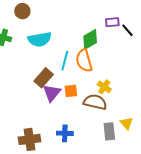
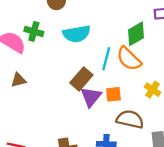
orange semicircle: (84, 61) -> (129, 59), turned -30
brown semicircle: (95, 102) -> (130, 119), moved

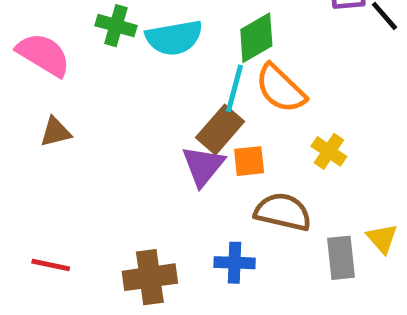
green cross: (34, 31) -> (116, 26), moved
green diamond: (136, 34) -> (256, 38), moved
brown rectangle: (81, 79) -> (220, 130), moved

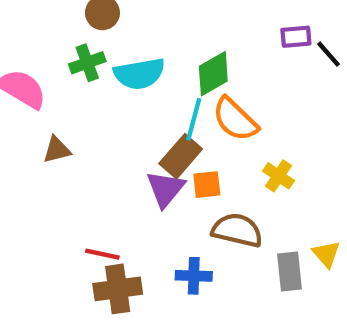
green cross: (116, 26) -> (87, 63), turned -36
brown triangle: (56, 132) -> (57, 150), moved
red line: (51, 265) -> (102, 254), moved

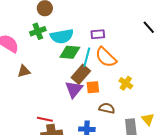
purple rectangle: (296, 37) -> (98, 34), moved
green diamond: (213, 74) -> (70, 52), moved, turned 35
brown semicircle: (237, 230) -> (107, 108), size x0.7

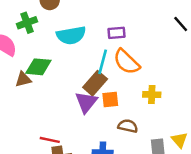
green cross: (38, 31) -> (27, 23), moved
green diamond: (70, 52) -> (38, 67), moved
yellow cross: (126, 83) -> (152, 95), turned -32

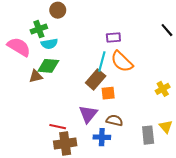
cyan semicircle: (71, 35) -> (49, 44), moved, size x0.7
yellow cross: (152, 95) -> (163, 89), moved, turned -32
purple triangle: (86, 102) -> (88, 114), moved
brown semicircle: (128, 126) -> (114, 120), moved

